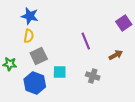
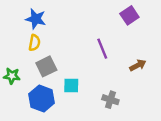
purple square: (124, 23) -> (129, 15), moved
gray cross: (93, 76) -> (110, 100), moved

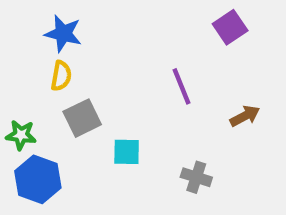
blue hexagon: (42, 99) -> (38, 179), moved

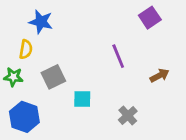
yellow semicircle: (61, 76) -> (26, 49), moved
green star: (21, 135) -> (13, 77), moved
gray cross: (196, 177) -> (128, 116), turned 30

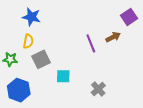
purple square: (150, 18) -> (129, 17), moved
yellow semicircle: (26, 49) -> (28, 41), moved
brown arrow: (159, 76) -> (113, 37), moved

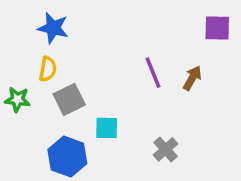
purple square: (129, 17) -> (217, 28), turned 35
brown arrow: (113, 37) -> (192, 78), moved, turned -32
blue hexagon: (19, 90) -> (67, 157), moved

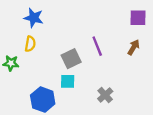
brown arrow: (192, 78) -> (134, 47), moved
gray square: (69, 99) -> (71, 59), moved

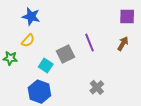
yellow semicircle: (30, 44) -> (28, 40), turned 32
cyan square: (68, 81) -> (46, 66), moved, turned 32

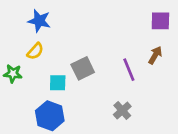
purple line: (90, 43) -> (129, 70), moved
cyan square: (46, 66) -> (58, 83), turned -32

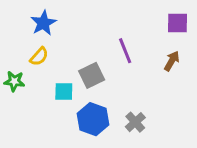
blue star: (39, 21) -> (43, 23), turned 30
purple line: (129, 70) -> (125, 51), moved
blue hexagon: (50, 116) -> (93, 119), moved

